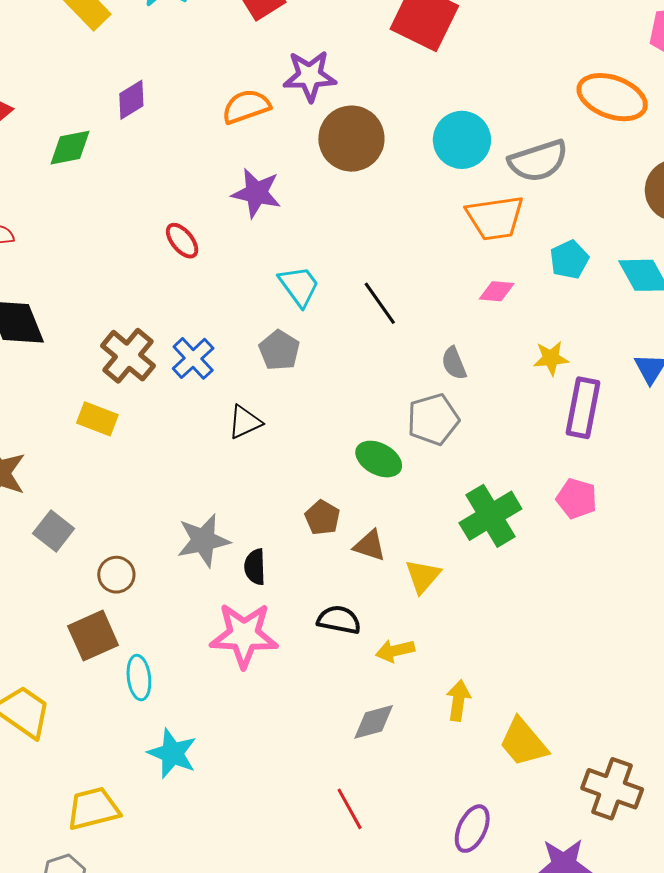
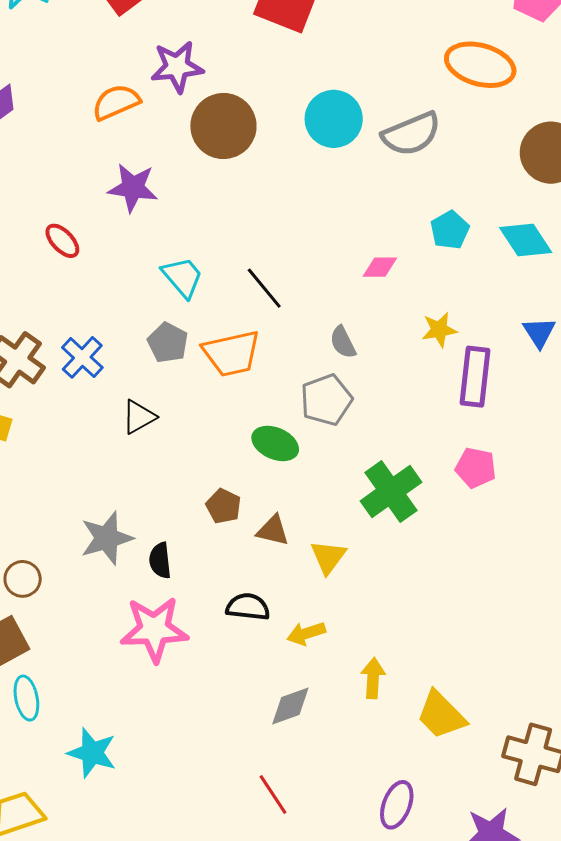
orange trapezoid: (495, 218) -> (232, 353), moved
cyan ellipse: (139, 678) -> (26, 698), moved

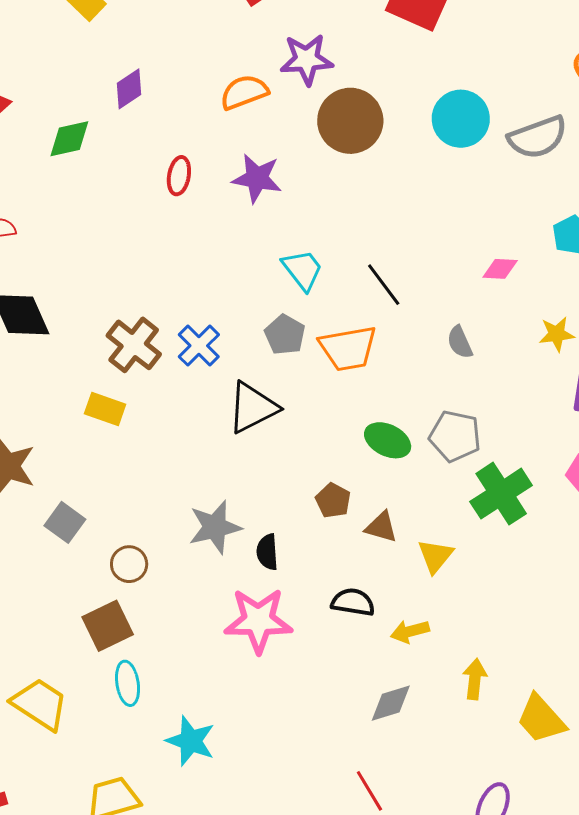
red ellipse: (62, 241) -> (179, 176), moved, turned 51
gray pentagon: (326, 400) -> (455, 436), moved, turned 30
black triangle: (139, 417) -> (253, 408), size x1.5

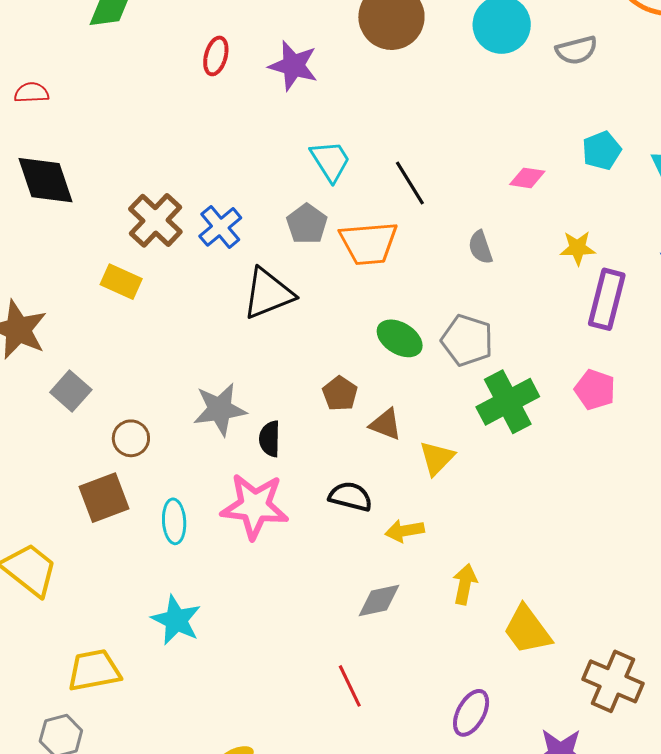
gray semicircle: (538, 137) -> (577, 50), size x0.7
cyan ellipse: (128, 683) -> (174, 521), moved

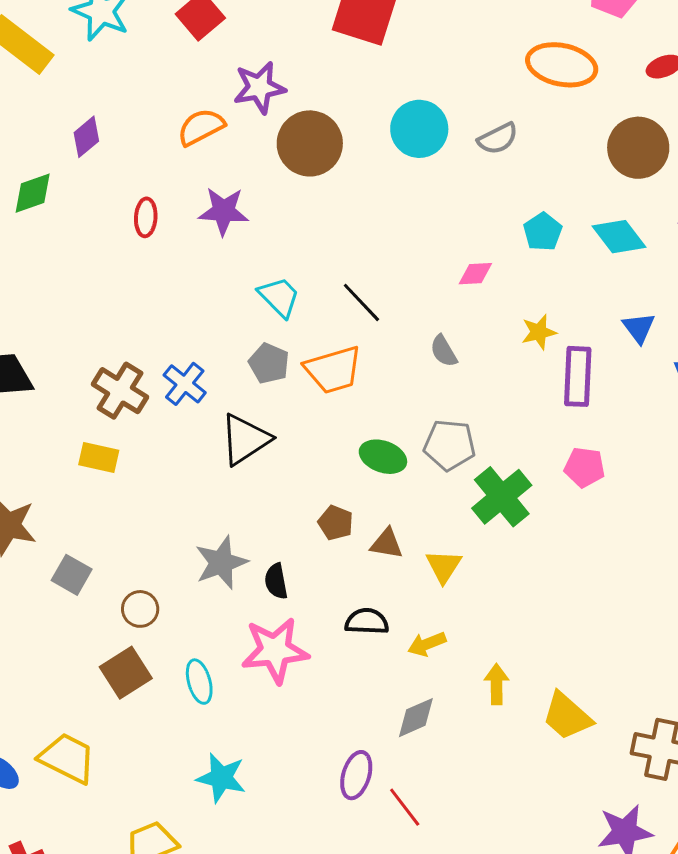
purple ellipse: (471, 713) -> (356, 775), moved

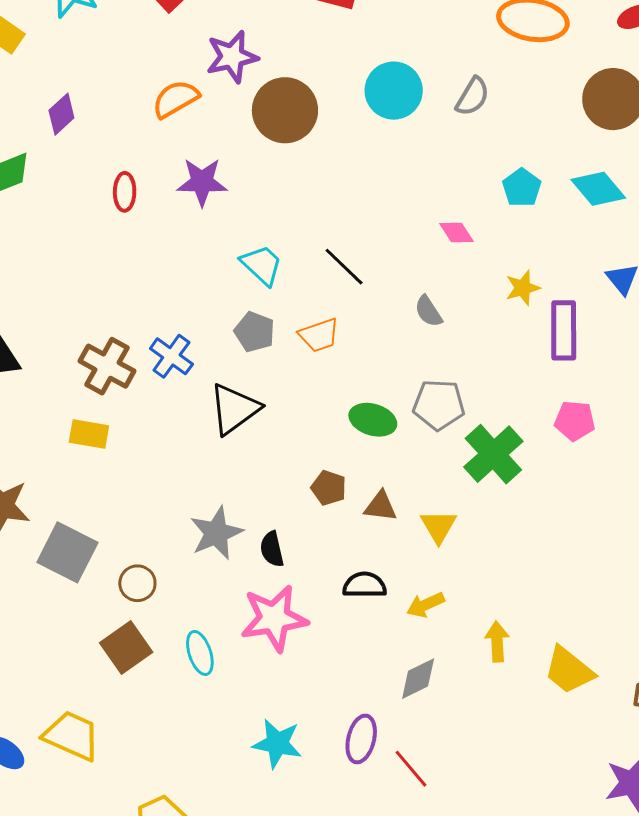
gray semicircle: (498, 139) -> (473, 97), turned -30
pink diamond: (475, 274) -> (457, 233), turned 63
orange trapezoid: (333, 370) -> (319, 335), size x0.7
gray square: (72, 575) -> (67, 552), size x1.5
cyan star: (221, 778) -> (277, 743), moved

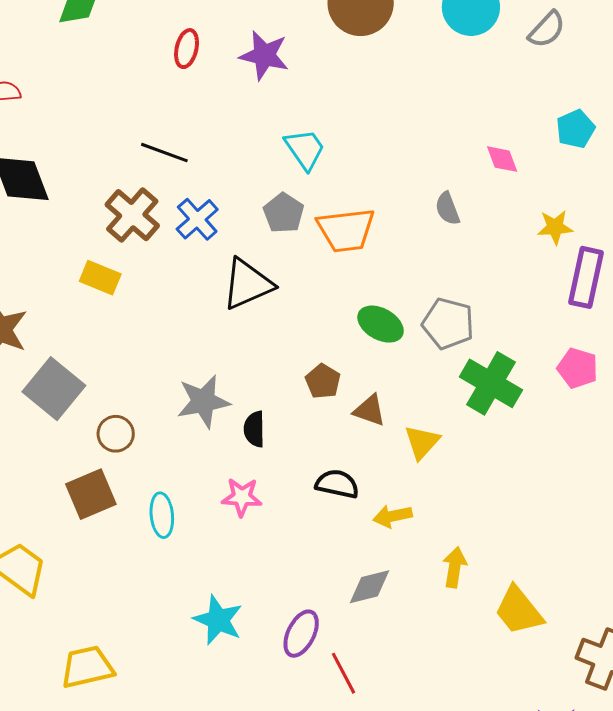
black line: (344, 267) -> (164, 153), moved, turned -36
gray semicircle: (428, 311) -> (448, 209), moved
orange trapezoid: (319, 335) -> (346, 230), size x1.4
green cross: (493, 454) -> (491, 383), turned -30
pink star: (274, 618) -> (242, 497), size x0.6

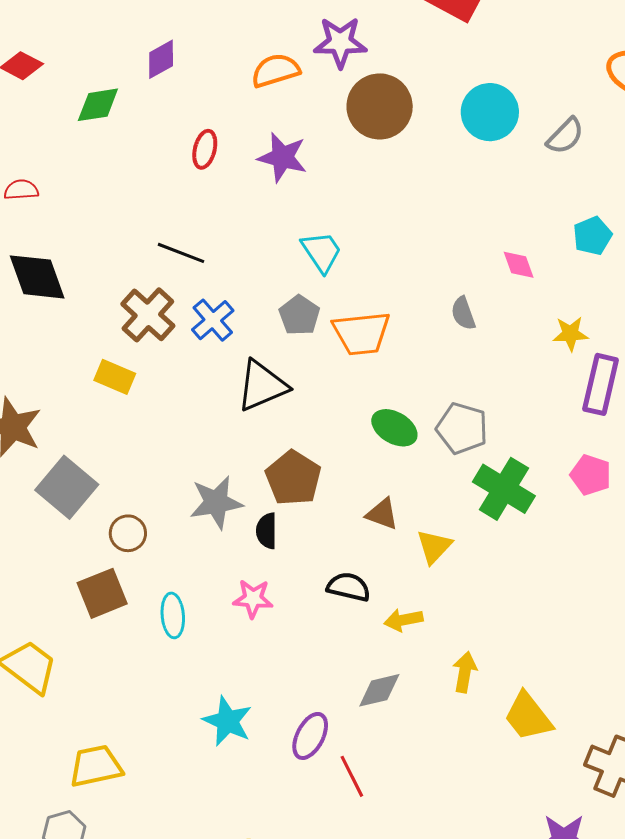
brown pentagon: (323, 381) -> (293, 478), moved, size x1.6

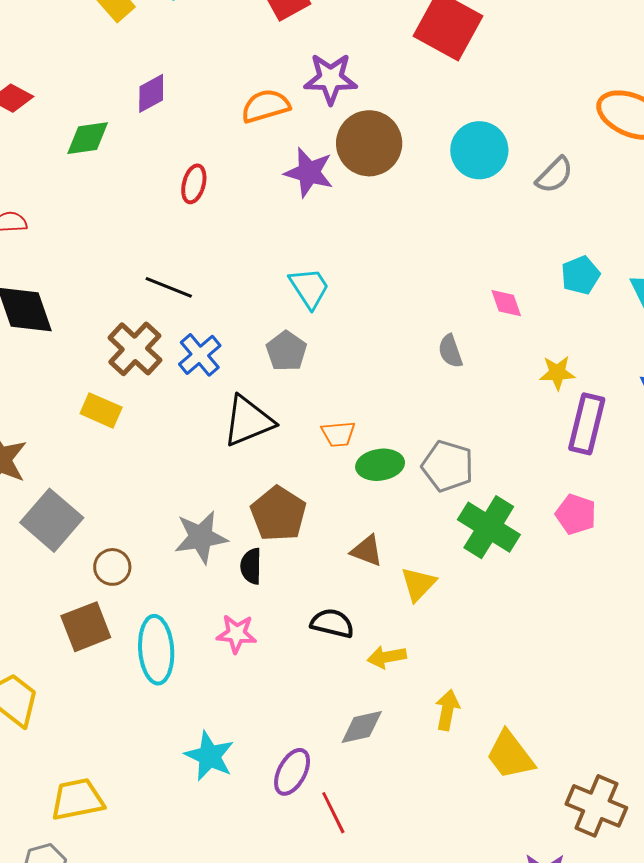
purple star: (282, 157) -> (309, 172), moved
orange trapezoid: (361, 333) -> (338, 434), moved, size x0.6
green ellipse: (394, 428) -> (380, 465), turned -39
cyan ellipse: (173, 615) -> (156, 650), size x1.5

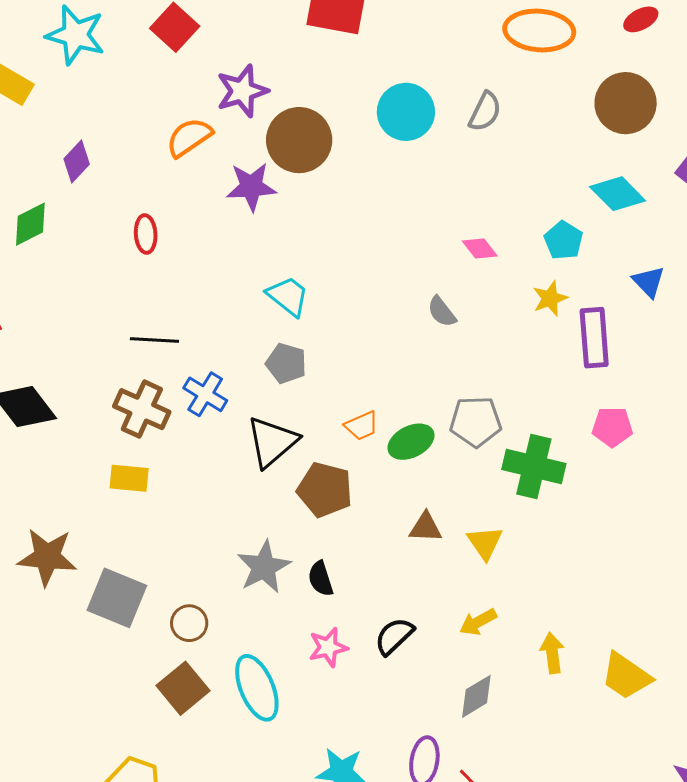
cyan pentagon: (580, 275) -> (564, 240), moved
brown pentagon: (278, 514) -> (325, 490), moved
black semicircle: (332, 623) -> (394, 636), moved, turned -39

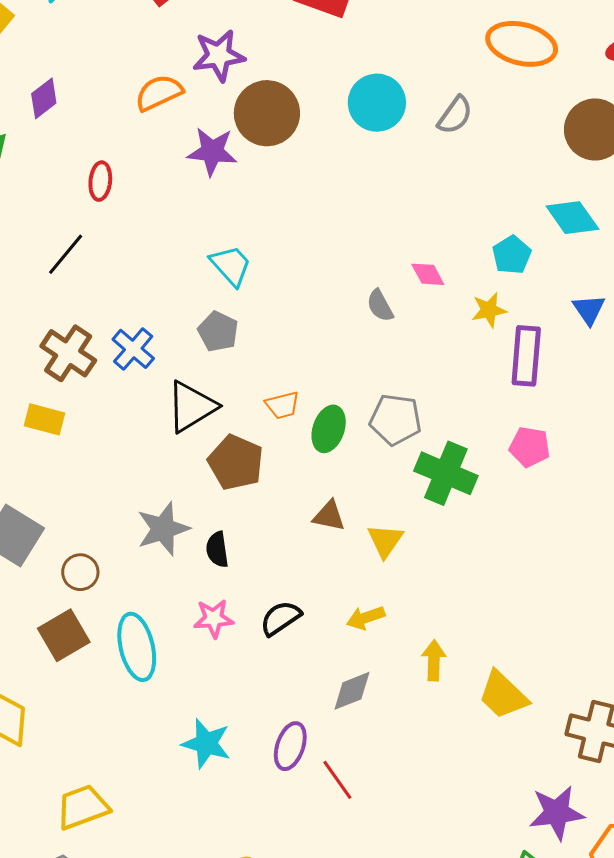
pink diamond: (480, 248) -> (428, 274), moved
black line: (154, 340) -> (66, 254), moved, turned -63
green ellipse: (411, 442) -> (329, 429), turned -54

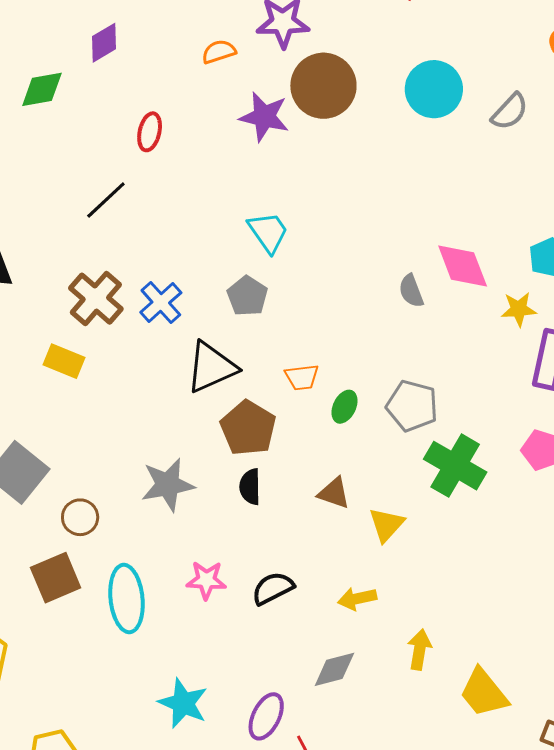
orange semicircle: (159, 93) -> (219, 52), size x0.7
pink diamond: (428, 274) -> (463, 266), size x1.6
green ellipse: (329, 429) -> (345, 407), size x0.7
black semicircle: (217, 549) -> (250, 487), moved

